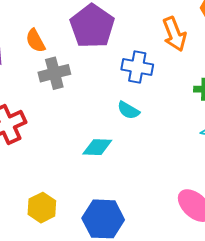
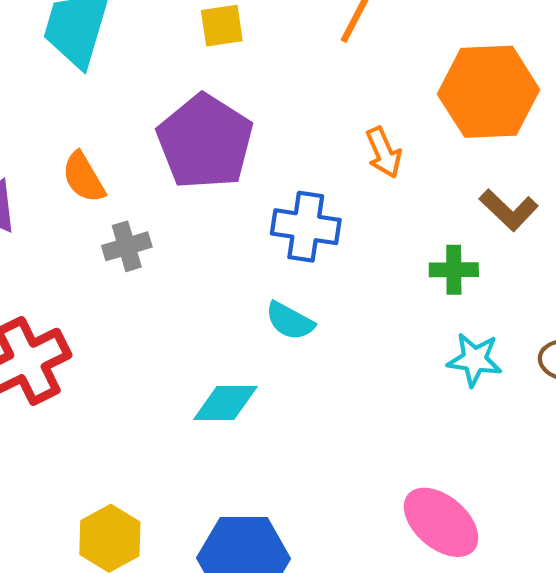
orange arrow: (174, 34) -> (384, 152), size x0.7
gray cross: (54, 73) -> (127, 246), size x0.7

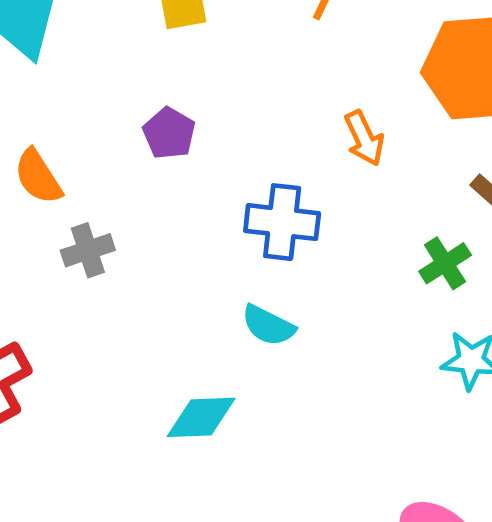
purple pentagon: (205, 142) -> (169, 133), size x0.5
green cross: (454, 270) -> (445, 263), turned -30

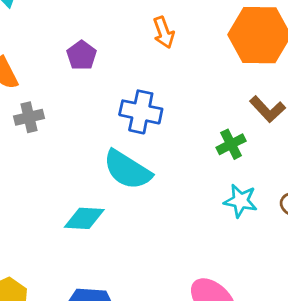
orange arrow: (364, 138) -> (164, 32), moved
cyan semicircle: (268, 325) -> (127, 170), size x1.6

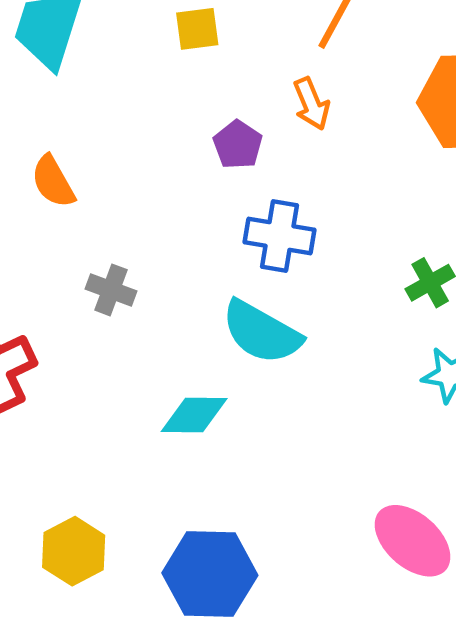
purple pentagon: (82, 55) -> (238, 145), moved
gray cross: (29, 117) -> (111, 290), moved, turned 36

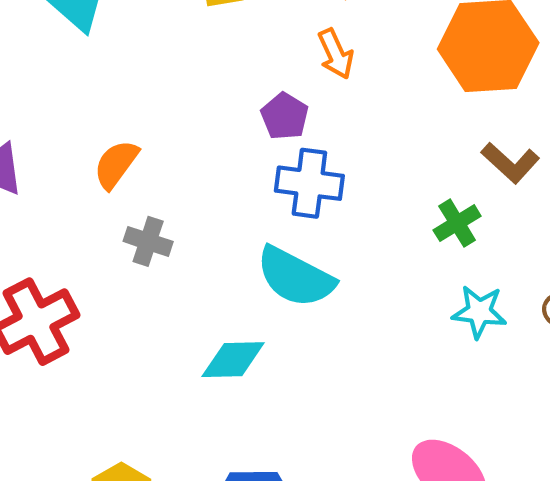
purple pentagon: (238, 145) -> (285, 116), moved
orange semicircle: (53, 182) -> (116, 164), moved, turned 68

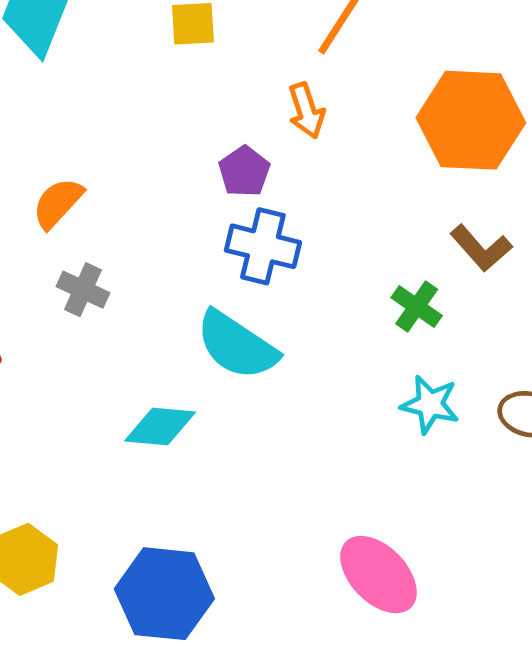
green cross: (457, 223) -> (417, 307), turned -30

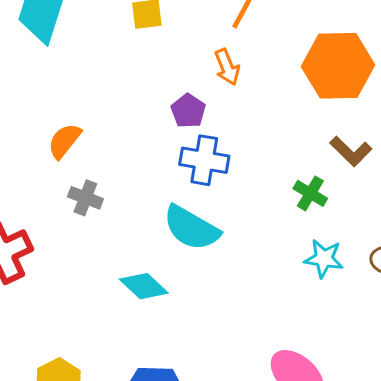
cyan diamond: (160, 427) -> (144, 286), turned 42

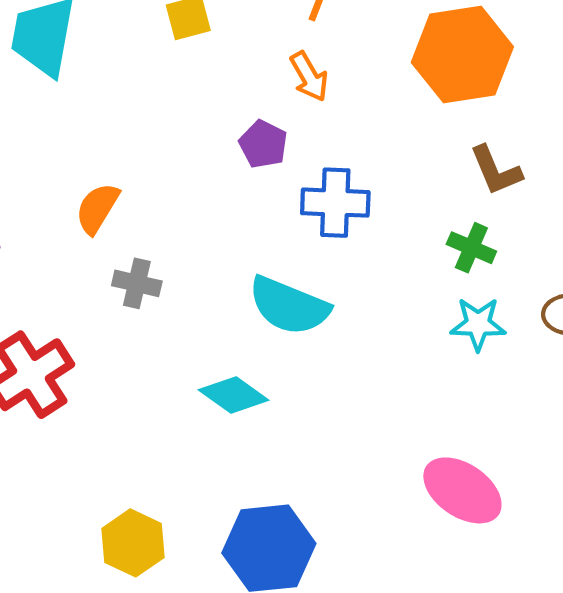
brown L-shape: (351, 151) -> (496, 170), turned 30
blue cross: (204, 160) -> (335, 203), moved
green cross: (310, 193) -> (471, 248), moved

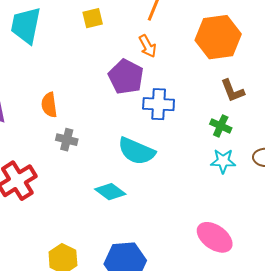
purple pentagon: (263, 144) -> (126, 77), size x1.6
orange semicircle: (97, 208) -> (49, 105), turned -40

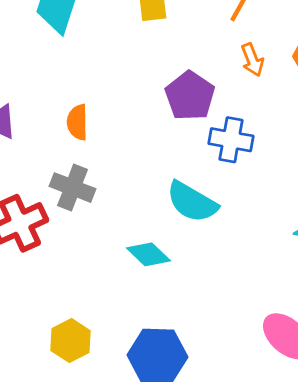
orange arrow: (148, 46) -> (252, 60), moved
gray cross: (67, 140) -> (73, 188), moved, size x1.4

